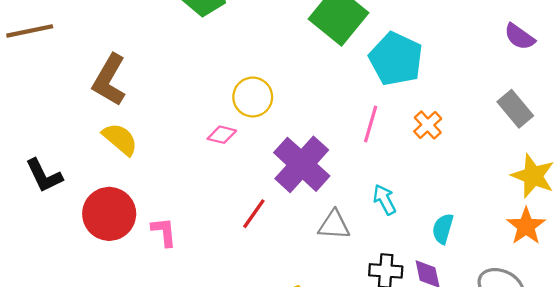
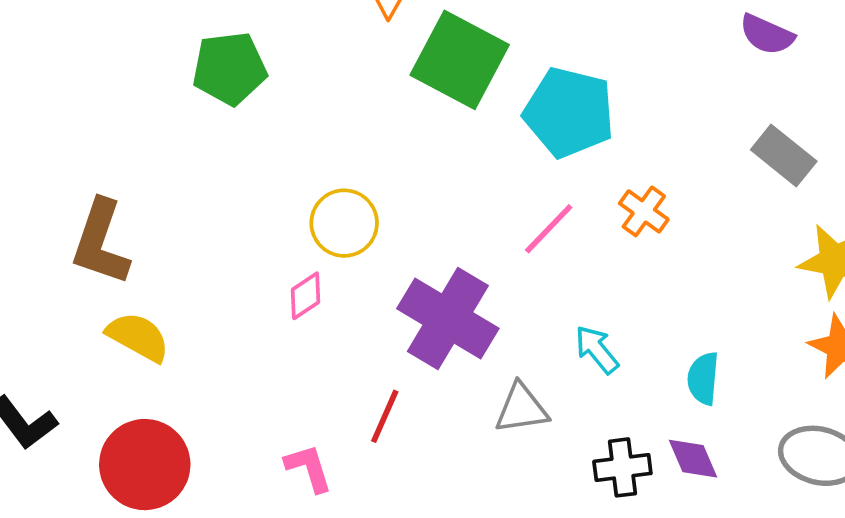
pink line: (371, 124) -> (549, 229), turned 39
pink diamond: (222, 135) -> (305, 296), turned -36
pink L-shape: (164, 232) -> (309, 468), moved

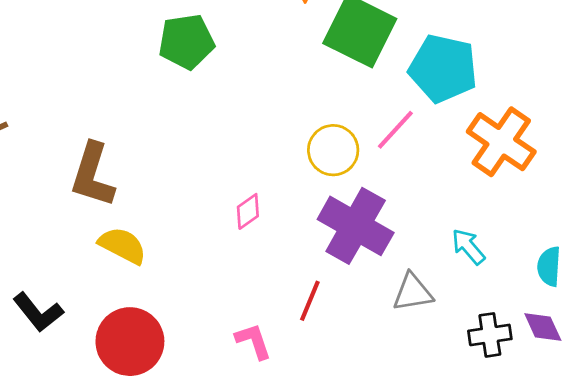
orange cross: (644, 211) -> (501, 142), size x1.8
yellow circle: (344, 223) -> (333, 150), moved
pink line: (549, 229) -> (395, 130), moved

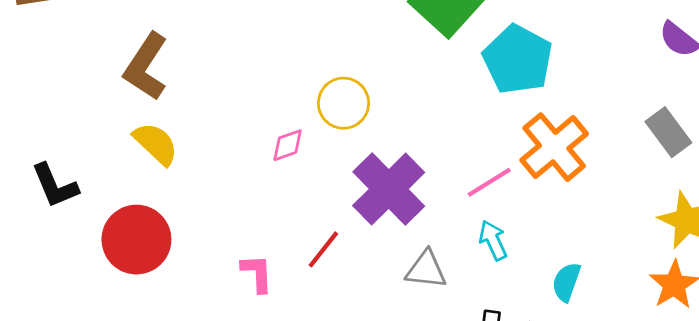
pink line: (395, 130) -> (489, 182), moved
yellow circle: (333, 150) -> (344, 103), moved

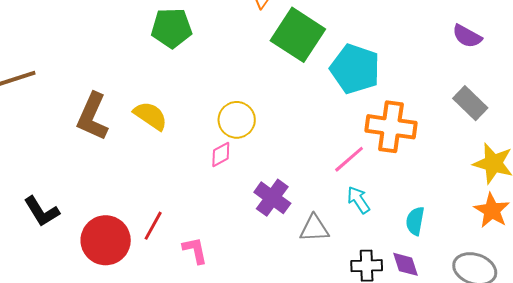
yellow semicircle: (156, 144) -> (150, 116), moved
pink diamond: (288, 145) -> (221, 154), moved
orange cross: (554, 147) -> (391, 127), turned -33
purple cross: (389, 189) -> (272, 198), moved, size x0.7
red line: (323, 249) -> (153, 226), moved

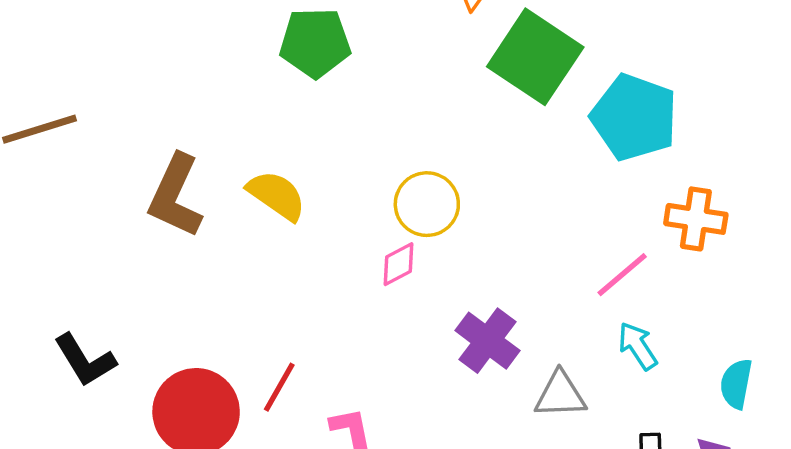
orange cross: (391, 127) -> (696, 219), size x0.7

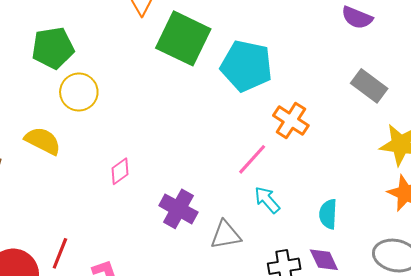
yellow circle: (427, 204) -> (79, 92), moved
orange cross: (696, 219) -> (291, 121), turned 32

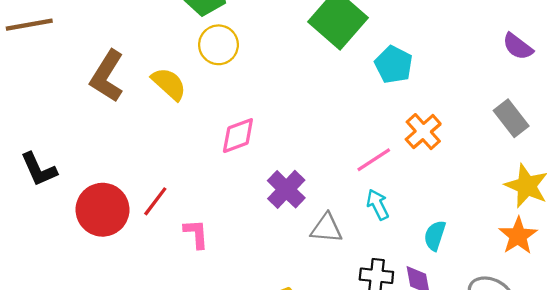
cyan pentagon: (246, 66) -> (394, 65), size x0.7
pink diamond: (120, 171) -> (238, 136), size x1.4

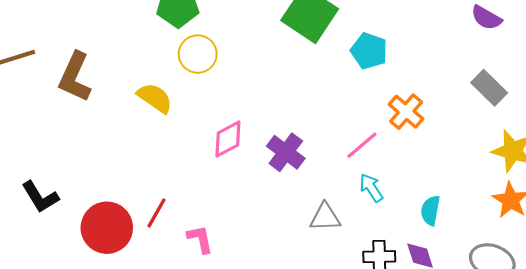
brown L-shape: (107, 76) -> (75, 77), moved
purple cross: (286, 189) -> (286, 152), moved

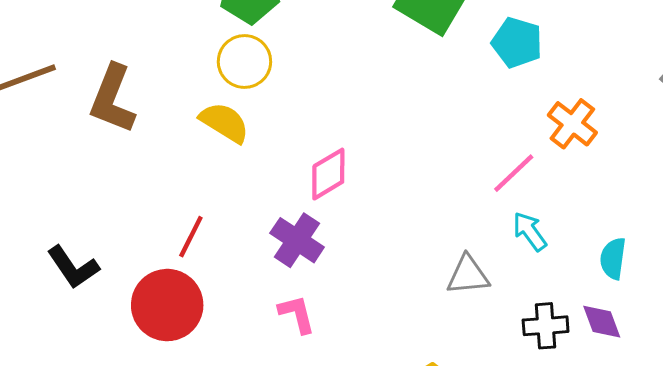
yellow circle: (198, 54) -> (244, 62), moved
purple cross: (286, 152) -> (297, 240), moved
red line: (157, 213) -> (191, 237), moved

